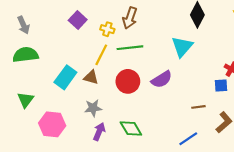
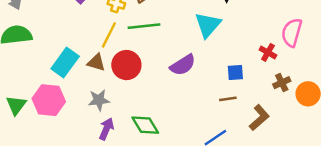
red circle: (128, 81) -> (126, 65), moved
blue square: (221, 85) -> (235, 73), moved
green triangle: (26, 100) -> (16, 105), moved
pink hexagon: (52, 124) -> (49, 100), moved

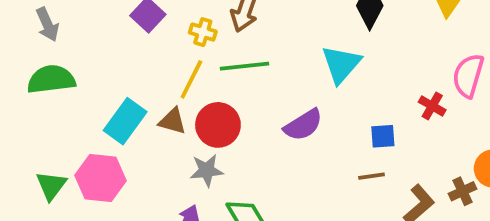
brown cross: (282, 83) -> (463, 191), moved
gray star: (99, 100) -> (207, 170), moved

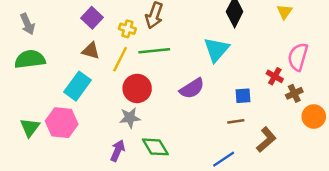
brown triangle: (172, 121) -> (91, 51), moved
brown cross: (463, 191) -> (294, 93), moved

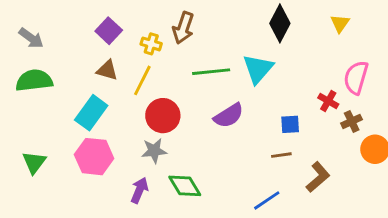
gray arrow: (27, 24) -> (31, 38), turned -30
green line: (154, 51) -> (211, 72), moved
pink hexagon: (62, 123) -> (94, 157), moved

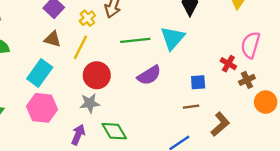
yellow cross: (151, 44) -> (87, 18), turned 35

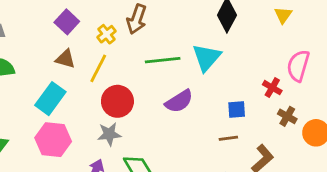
brown cross: (247, 80) -> (287, 116), moved, turned -35

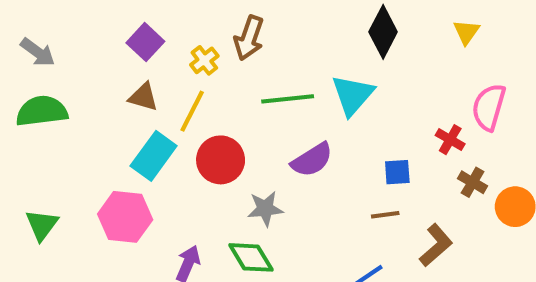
cyan rectangle: (50, 99) -> (154, 156), moved
gray star: (109, 134) -> (265, 209), moved

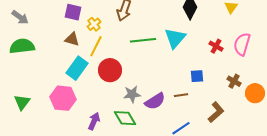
purple square: (145, 42) -> (73, 12), turned -30
yellow cross: (204, 60) -> (94, 24), moved
red cross: (450, 140) -> (216, 46), moved
purple semicircle: (312, 160) -> (155, 101), moved
brown line: (385, 215) -> (181, 95), moved

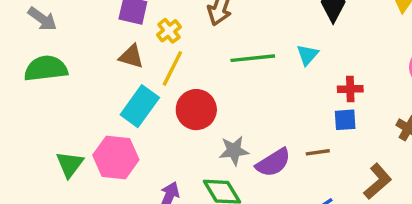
cyan triangle: (175, 38) -> (307, 55), size x0.6
red cross: (216, 46) -> (350, 89), moved, turned -32
green triangle: (22, 102) -> (70, 164), moved

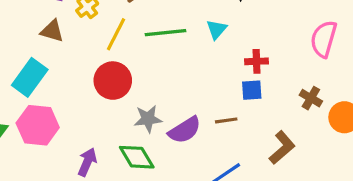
yellow line: (172, 68) -> (116, 34), moved
cyan rectangle: (140, 106) -> (30, 77), moved

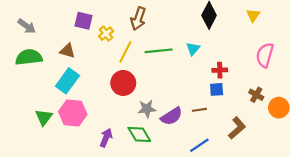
brown triangle: (52, 31) -> (67, 51), moved

